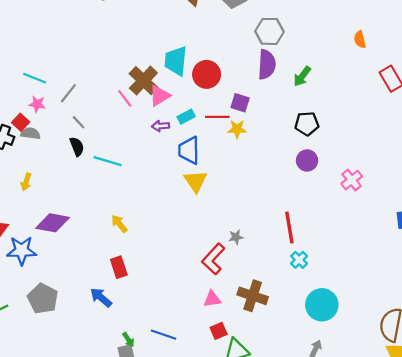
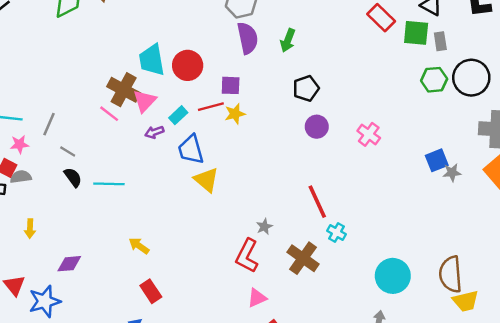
purple diamond: (53, 223) -> (69, 264), size x0.7
brown cross: (253, 296) -> (303, 258), moved, turned 32
cyan circle: (322, 305) -> (393, 276), moved

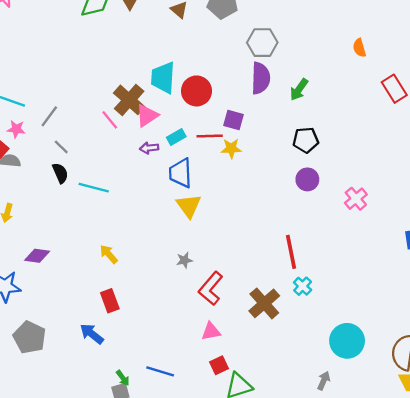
gray star: (264, 227) -> (184, 260), moved

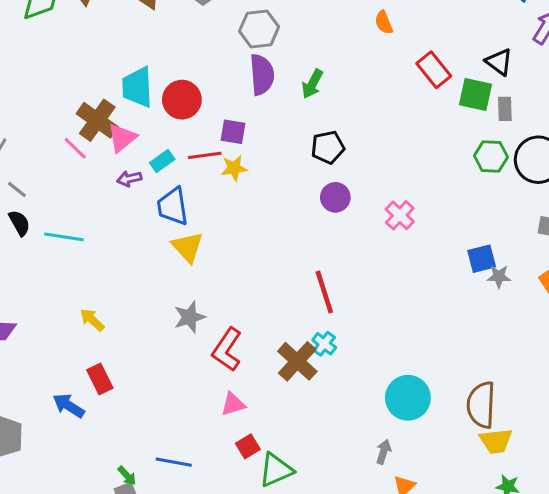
gray star: (184, 260) -> (189, 317), size x1.5
cyan cross: (303, 286) -> (324, 344), moved
blue arrow: (92, 334) -> (69, 406), moved

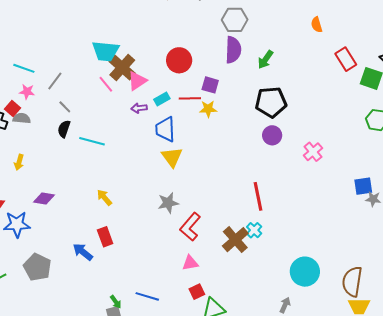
cyan trapezoid: (137, 87) -> (106, 51), moved, turned -88
black pentagon: (328, 147) -> (271, 102), size x1.4
black semicircle: (19, 223) -> (64, 129), turned -138

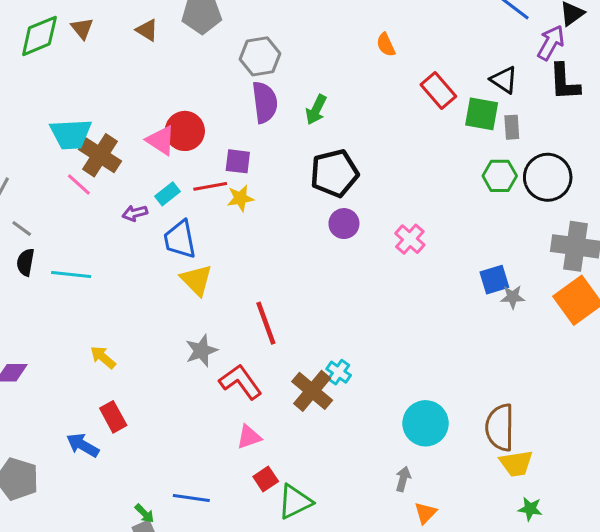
pink triangle: (137, 81) -> (161, 140), moved, turned -45
red line: (258, 196) -> (266, 323), moved
red L-shape: (190, 227) -> (241, 382), turned 112

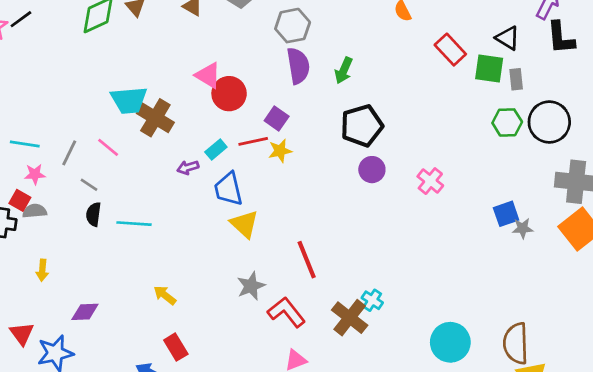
pink triangle: (161, 140) -> (208, 75), moved
purple square: (238, 161) -> (277, 118), turned 30
pink line: (79, 185) -> (108, 147), moved

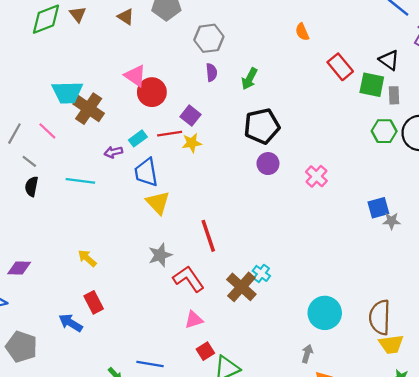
purple semicircle: (298, 66) -> (211, 72), size x0.6
cyan line: (134, 224) -> (80, 181), moved

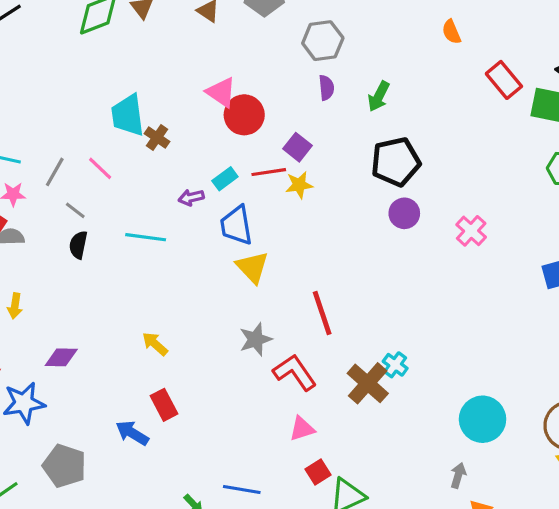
cyan trapezoid: (67, 92) -> (128, 115), turned 84
brown cross: (89, 109) -> (157, 138), size x0.6

